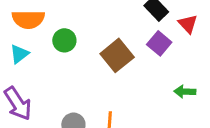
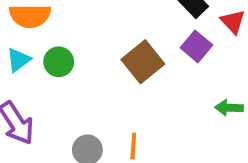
green circle: (64, 40) -> (59, 62), moved

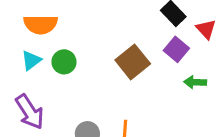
green arrow: (229, 108) -> (195, 82), moved

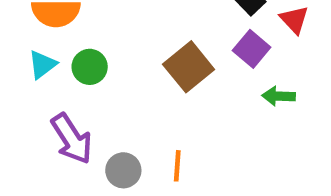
purple arrow: (30, 112) -> (72, 139), moved

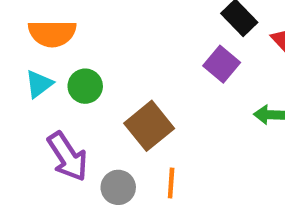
purple square: (252, 49) -> (222, 64), moved
brown square: (189, 67) -> (149, 126), moved

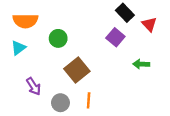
green circle: (85, 86) -> (58, 38), moved
purple arrow: (68, 157) -> (34, 86), size x0.7

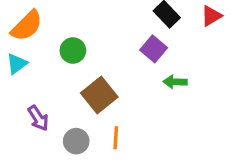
orange semicircle: (25, 21) -> (27, 26), turned -45
red triangle: (149, 24) -> (211, 16), moved, turned 42
green arrow: (141, 64) -> (175, 82), moved

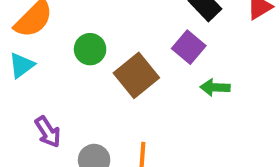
brown square: (99, 95) -> (136, 75), moved

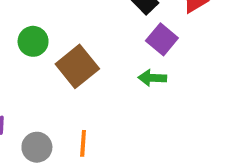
purple square: (189, 47) -> (162, 39), moved

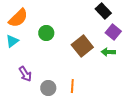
brown square: (77, 66) -> (82, 46), moved

